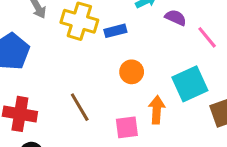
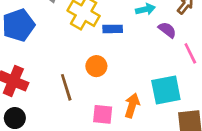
orange circle: (132, 72) -> (96, 66), moved

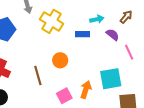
blue rectangle: (113, 29) -> (83, 34), moved
pink square: (103, 114) -> (64, 96), turned -35

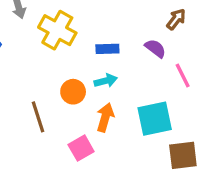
cyan arrow: (97, 19) -> (106, 81), moved
orange arrow: (86, 90) -> (105, 117), moved

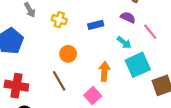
yellow cross: (57, 30) -> (59, 20), size x0.6
cyan arrow: (106, 81) -> (124, 43), moved, turned 64
orange circle: (73, 92) -> (68, 54), moved

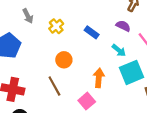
yellow cross: (59, 20) -> (56, 26), turned 32
blue rectangle: (96, 25) -> (92, 32), turned 48

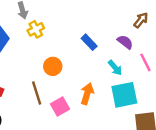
yellow cross: (56, 26) -> (36, 29), moved
pink square: (87, 101) -> (60, 106), moved

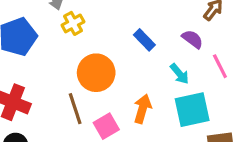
orange circle: (53, 66) -> (96, 73), size x1.5

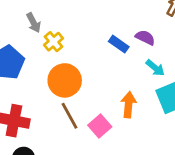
purple semicircle: (192, 39) -> (145, 38), moved
orange circle: (96, 73) -> (65, 80), moved

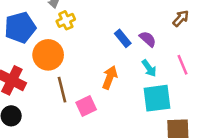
orange circle: (65, 80) -> (48, 55), moved
orange arrow: (129, 105) -> (110, 77), moved

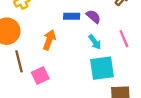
blue rectangle: (123, 38) -> (72, 16), turned -49
orange arrow: (110, 77) -> (49, 40), moved

